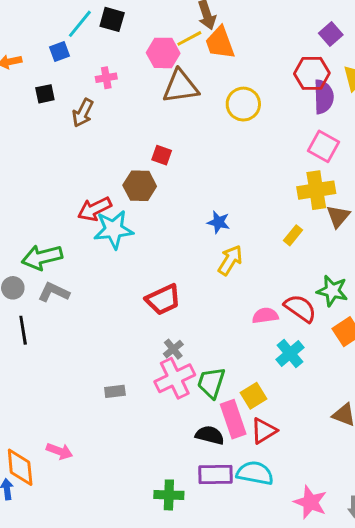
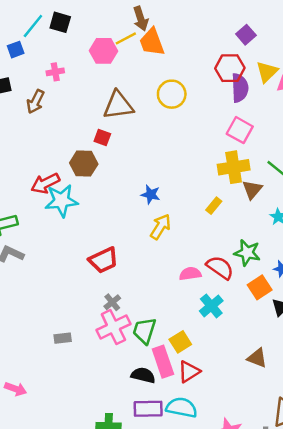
brown triangle: (181, 87) -> (118, 105), moved

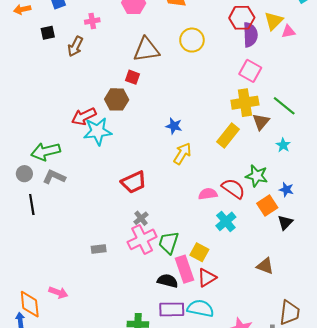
yellow rectangle: (214, 206) -> (228, 136), size x1.6
yellow square: (180, 342) -> (199, 252), turned -30

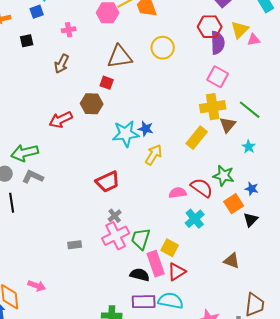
brown arrow: (75, 46) -> (62, 64), moved
cyan star: (98, 131) -> (126, 134), moved

